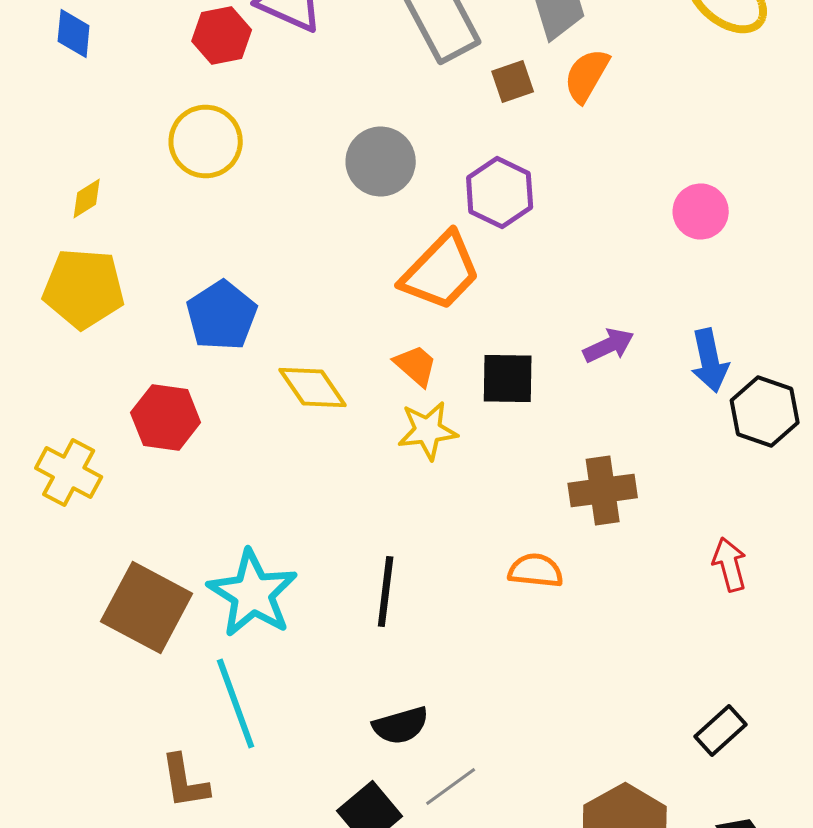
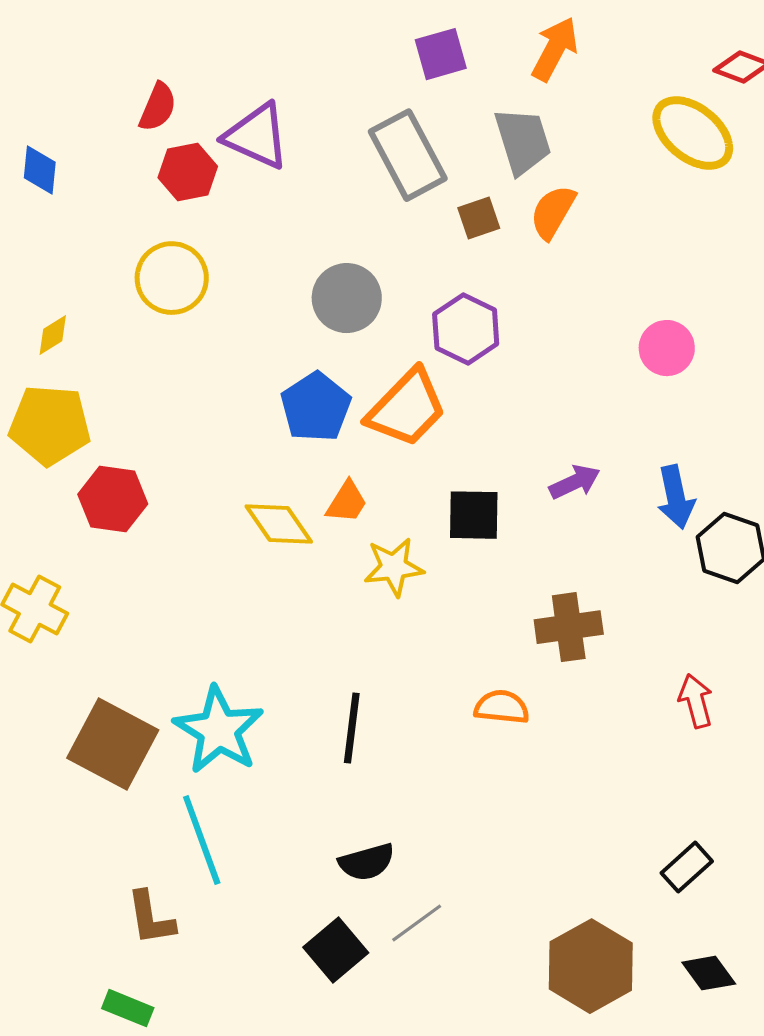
blue pentagon: (222, 316) -> (316, 407), moved
orange trapezoid: (416, 366) -> (347, 502), moved, turned 81
red hexagon: (166, 418) -> (113, 499), moved

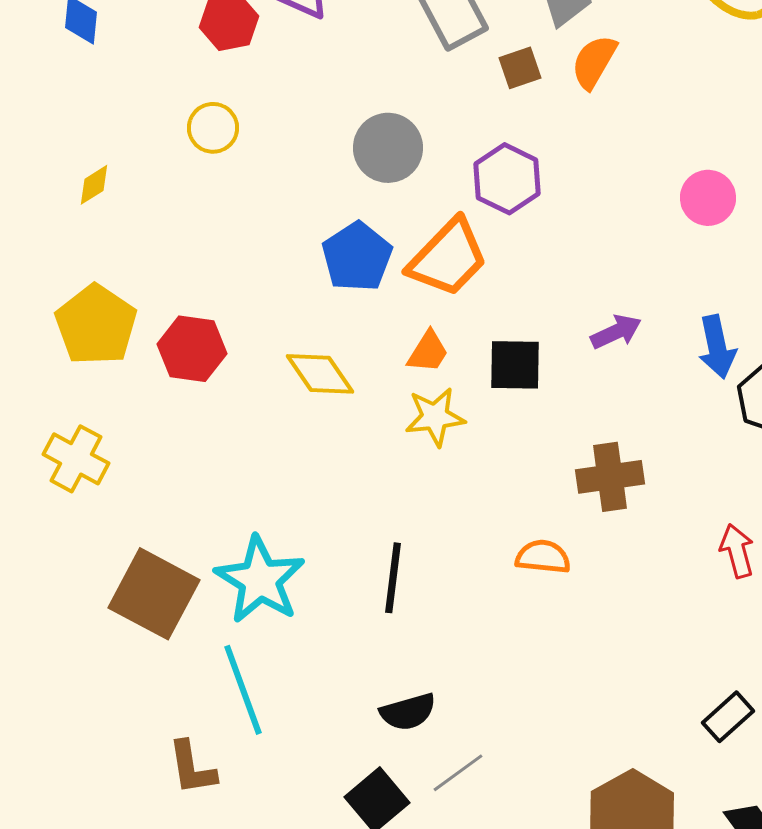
yellow circle: (172, 278) -> (213, 128), size x0.7
yellow pentagon: (50, 425) -> (96, 325), moved, turned 30
red hexagon: (113, 499) -> (192, 349), moved
orange trapezoid: (347, 502) -> (428, 352), moved

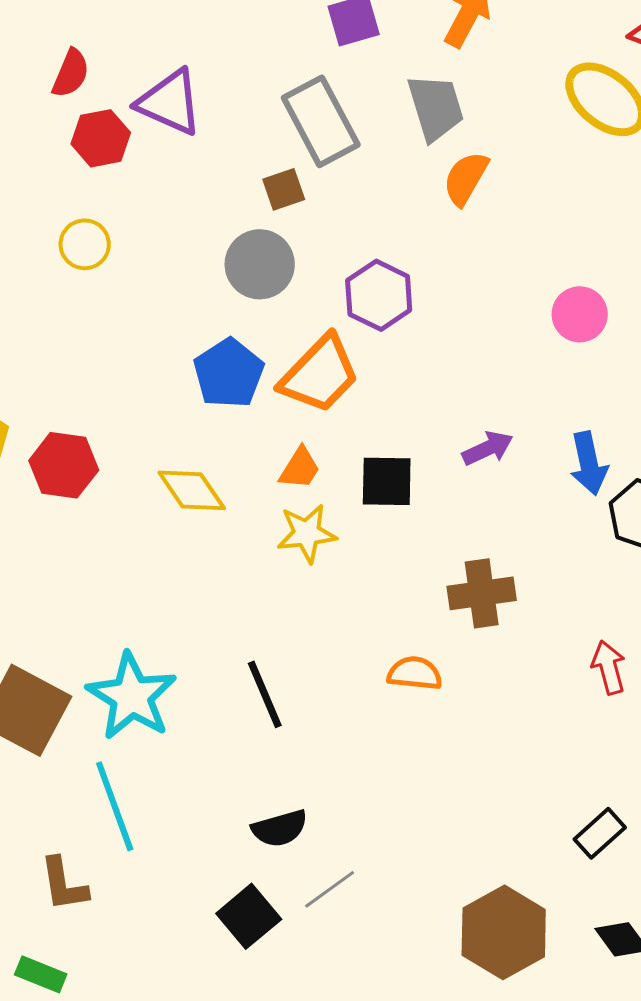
brown square: (520, 68) -> (284, 189), moved
black line: (393, 578) -> (265, 694), turned -30

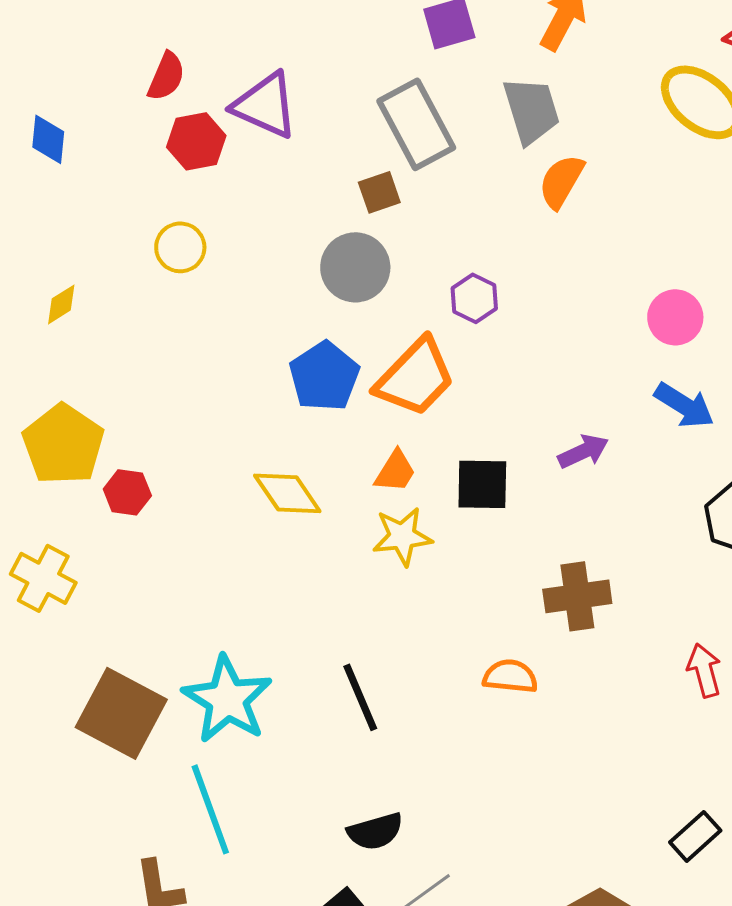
purple hexagon: (379, 295) -> (474, 298), size x0.7
blue arrow: (589, 463) -> (684, 405), moved, turned -46
red hexagon: (64, 465) -> (127, 492), moved, size x0.7

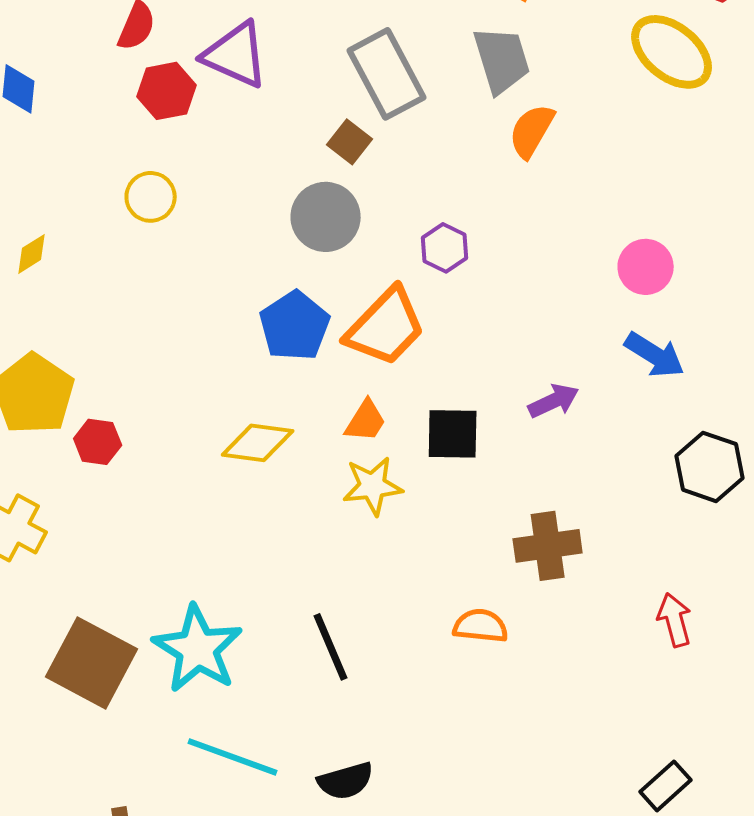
brown square: (379, 192) -> (350, 142), turned -33
yellow diamond: (287, 493) -> (258, 443), turned -48
cyan line: (210, 809) -> (233, 757), moved, turned -50

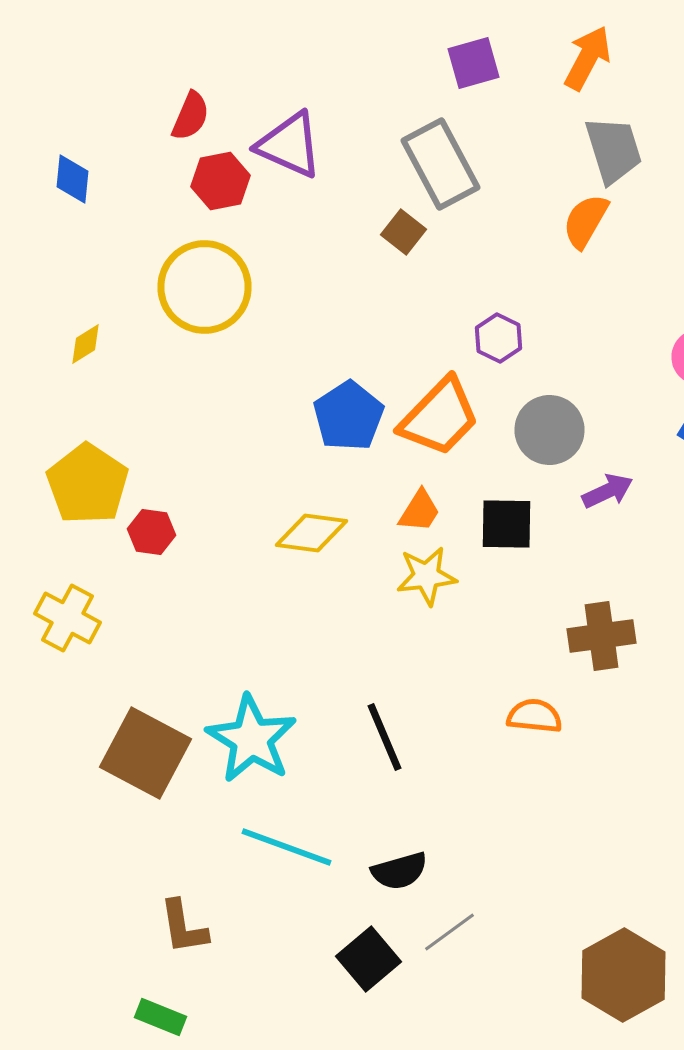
gray trapezoid: (502, 60) -> (614, 150), moved
yellow circle: (151, 197) -> (204, 287), size x1.8
gray circle: (326, 217) -> (550, 430), moved

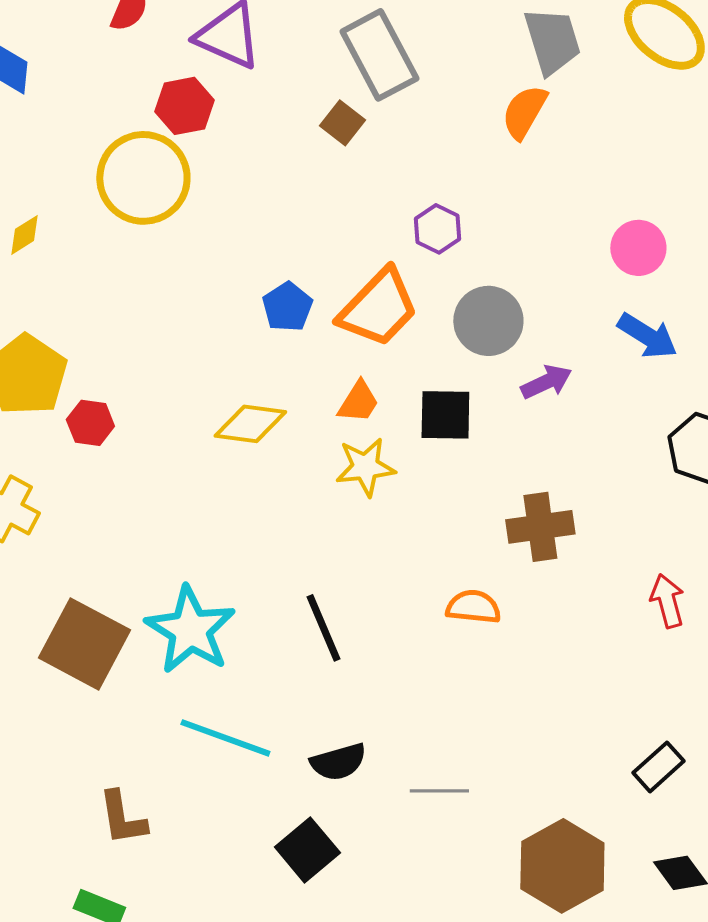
red hexagon: (220, 181) -> (184, 106), moved
blue pentagon: (348, 416) -> (287, 307), size x0.7
gray line: (450, 932) -> (439, 791), moved, turned 36

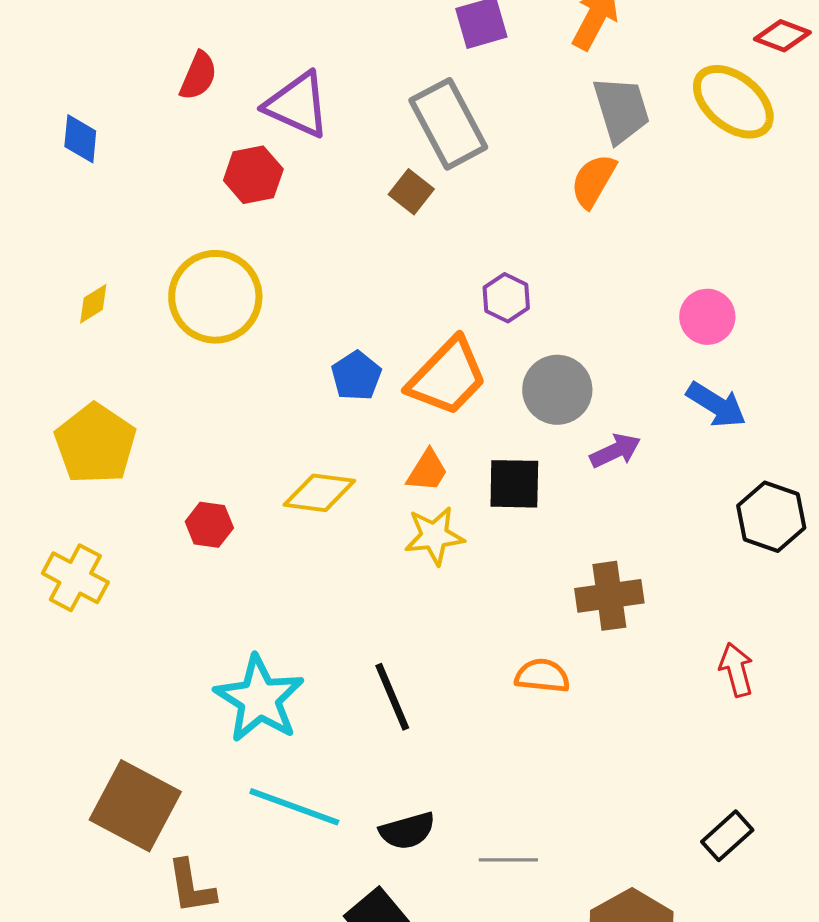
yellow circle: (143, 178) -> (215, 297), moved
red hexagon: (90, 423) -> (209, 525), moved
brown square: (84, 644) -> (135, 806), moved

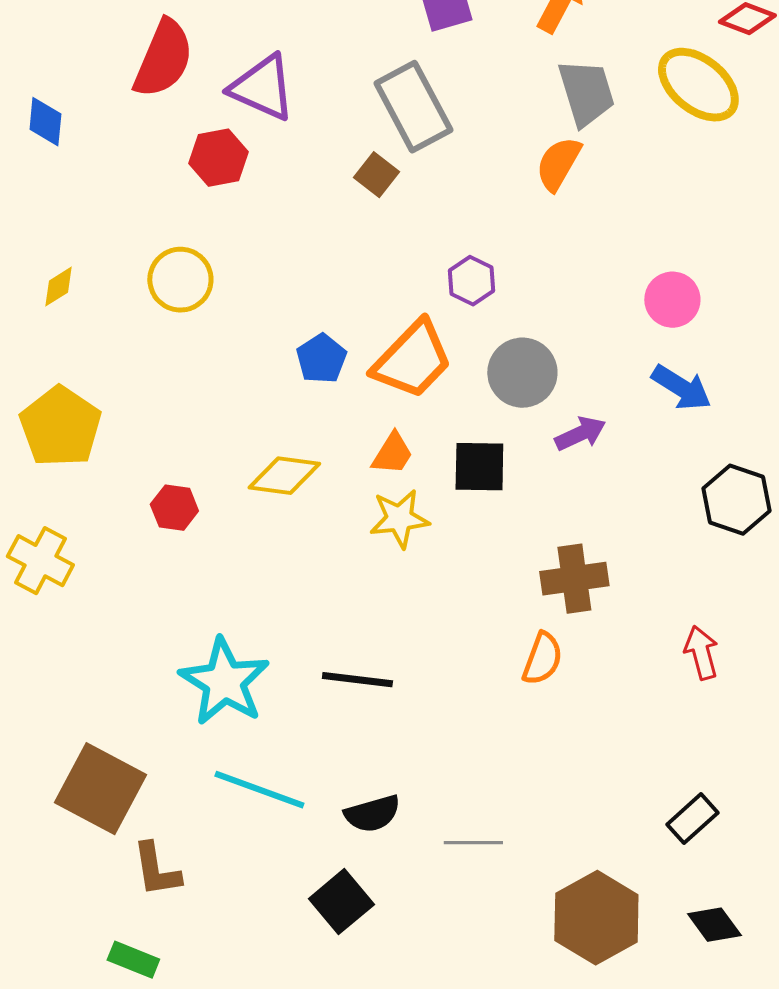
red semicircle: (198, 76) -> (163, 59), size x1.6
yellow circle: (215, 297) -> (180, 280), size x0.7
orange semicircle: (542, 676) -> (542, 659), moved, turned 104
black line: (392, 697) -> (357, 680), turned -60

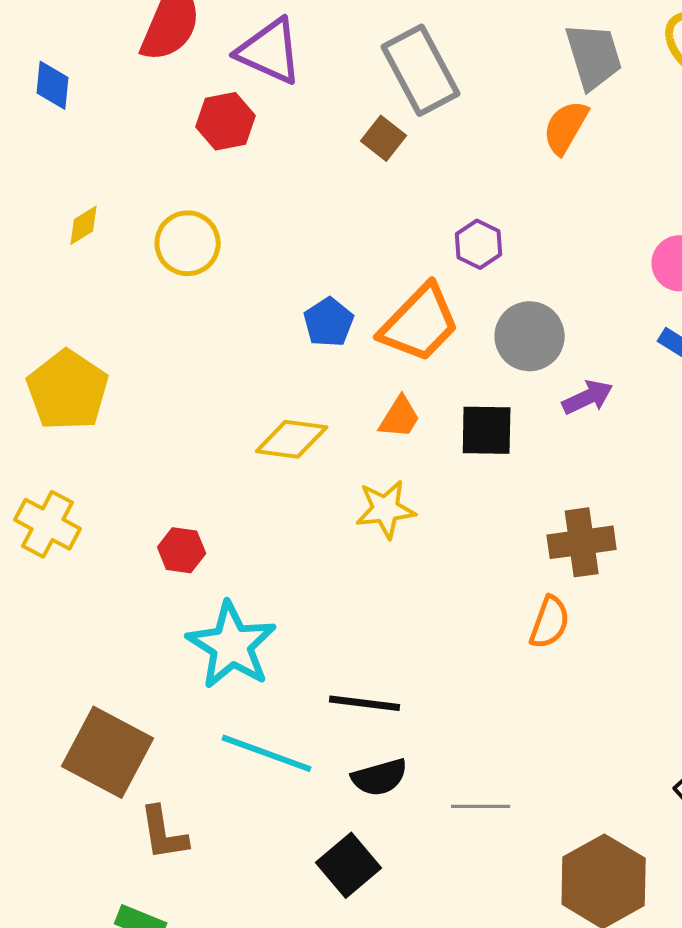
yellow diamond: (58, 287) -> (84, 225), moved
red hexagon: (174, 508) -> (182, 550), moved
yellow star: (399, 519) -> (386, 509), moved
black line: (357, 680) -> (365, 703), moved

